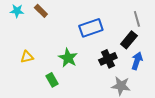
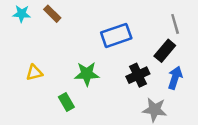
green star: (68, 58) -> (87, 74), turned -30

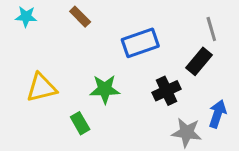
brown rectangle: (52, 14) -> (80, 17), moved
yellow triangle: (34, 73) -> (41, 88), size x1.5
blue arrow: (175, 78) -> (218, 114), moved

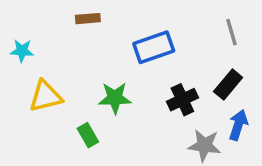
cyan star: (26, 17) -> (22, 51), moved
brown rectangle: (80, 17) -> (88, 19), turned -50
black rectangle: (199, 61) -> (228, 84), moved

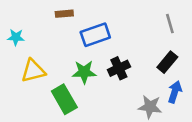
blue rectangle: (154, 47) -> (95, 35), moved
black cross: (182, 100) -> (119, 68), moved
green rectangle: (88, 135) -> (64, 99), size x1.6

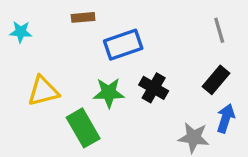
cyan star: (16, 37) -> (21, 32), moved
black cross: (119, 68) -> (154, 88), turned -35

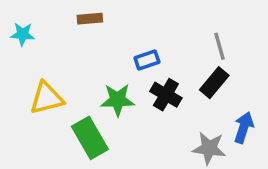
gray line: (219, 30) -> (219, 46), moved
blue rectangle: (123, 45) -> (147, 60), moved, size x0.6
black rectangle: (216, 80) -> (214, 83), moved

